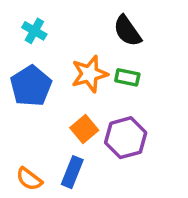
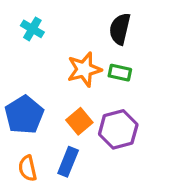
black semicircle: (127, 31) -> (120, 29), turned 48
blue pentagon: (31, 86) -> (24, 115), moved
orange semicircle: (29, 179) -> (28, 168), turned 40

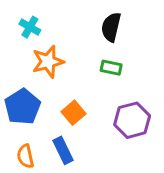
orange star: (84, 69) -> (48, 62), moved
purple hexagon: (118, 129) -> (132, 120), moved
blue rectangle: (68, 162) -> (63, 150), turned -48

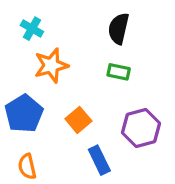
blue rectangle: (63, 150) -> (99, 160), moved

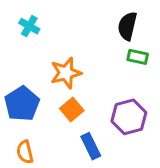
black semicircle: (119, 29) -> (127, 26), moved
orange star: (51, 65) -> (66, 73), moved
green rectangle: (119, 72) -> (138, 57), moved

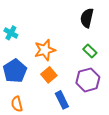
cyan cross: (29, 26) -> (11, 33), moved
green rectangle: (138, 57) -> (90, 51), moved, turned 32

